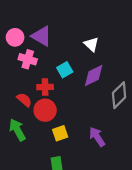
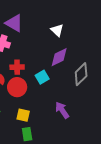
cyan square: (65, 70) -> (42, 77), moved
yellow square: (60, 133) -> (23, 115), moved, turned 32

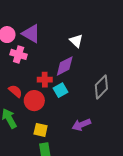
purple diamond: (59, 57) -> (65, 66), moved
red cross: (17, 67) -> (45, 80), moved
purple arrow: (62, 110) -> (81, 125), turned -78

